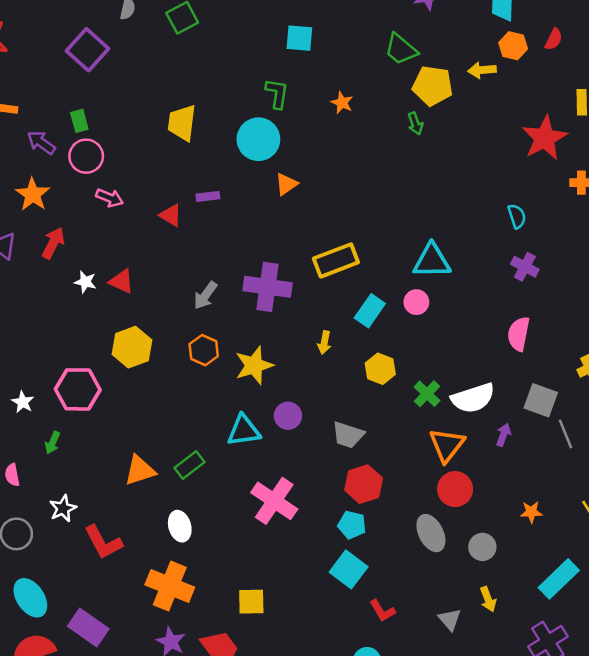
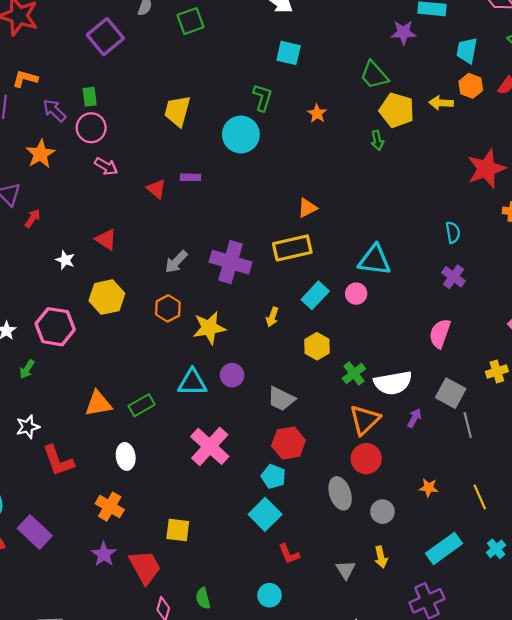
orange triangle: (286, 184) -> (307, 208), moved
red arrow: (53, 243) -> (33, 218), moved, size x0.7
white star: (85, 282) -> (65, 260), moved
orange cross: (170, 586) -> (110, 507), size x0.7

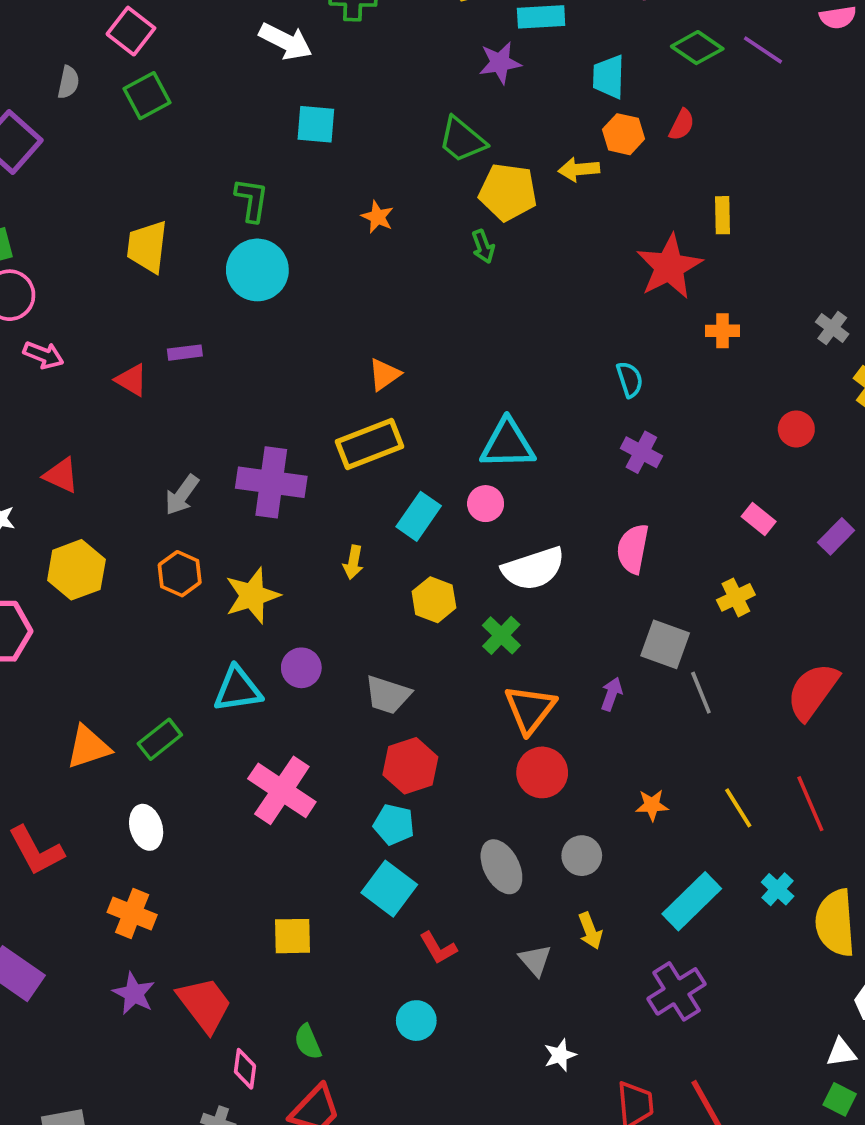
green L-shape: (263, 98) -> (252, 200), moved
white semicircle: (393, 383) -> (533, 569), moved
gray ellipse: (340, 493) -> (501, 867), moved
yellow square: (178, 530) -> (292, 936), moved

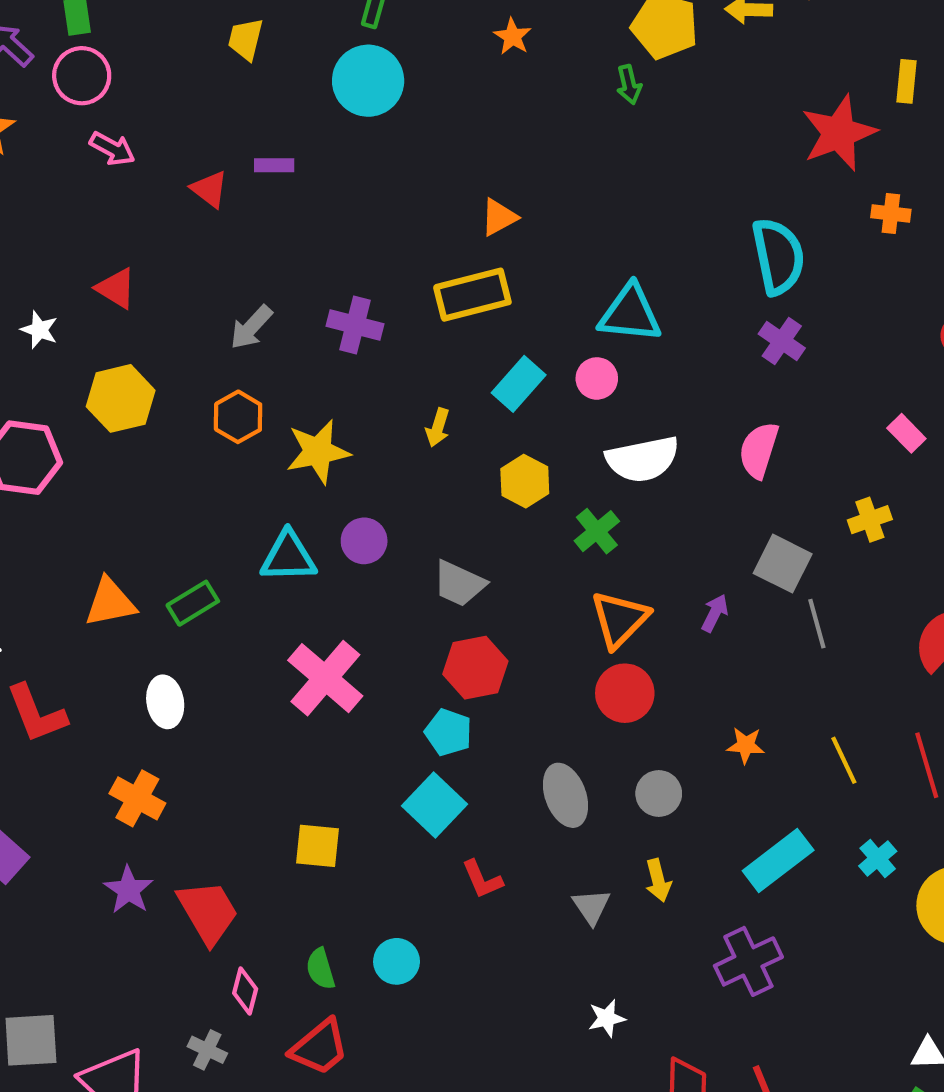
yellow trapezoid: (147, 247) -> (246, 39), size x0.7
cyan semicircle: (630, 379) -> (778, 256), size x1.8
purple cross: (271, 482) -> (355, 325), size x0.7
cyan circle: (416, 1021) -> (397, 961), moved

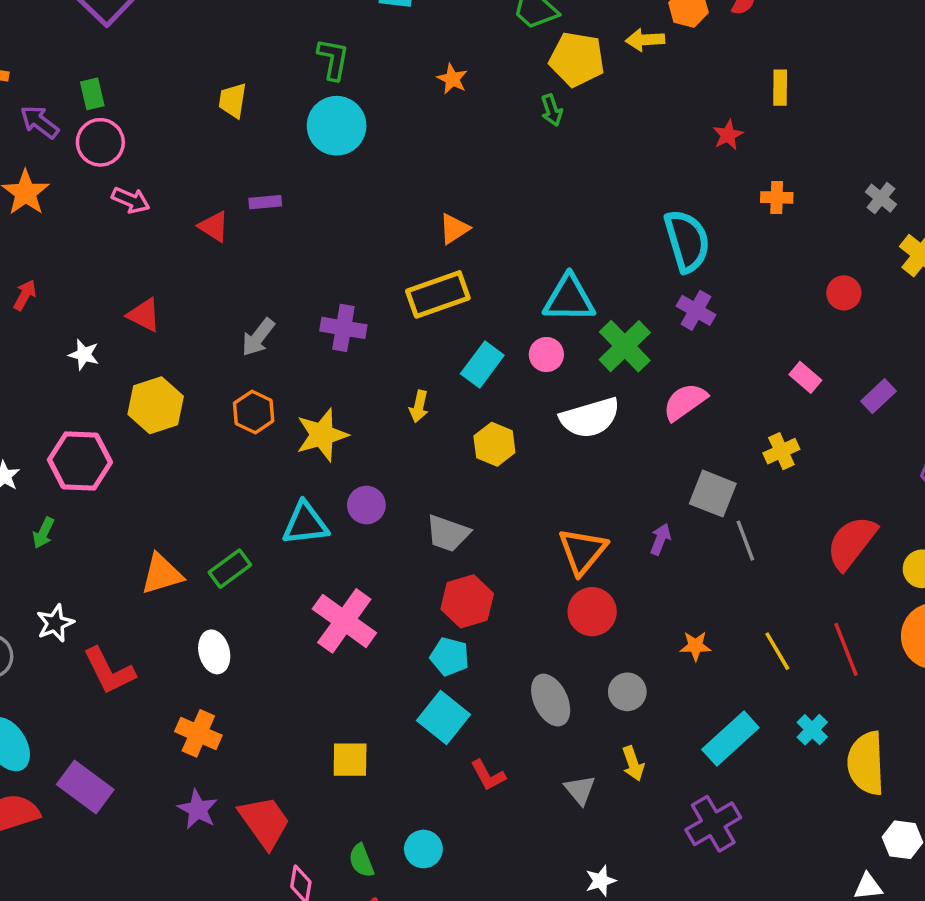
red star: (839, 133) -> (728, 135), size x0.5
pink semicircle: (759, 450) -> (685, 402), turned 42
green cross: (597, 531) -> (625, 346), moved, size x1.4

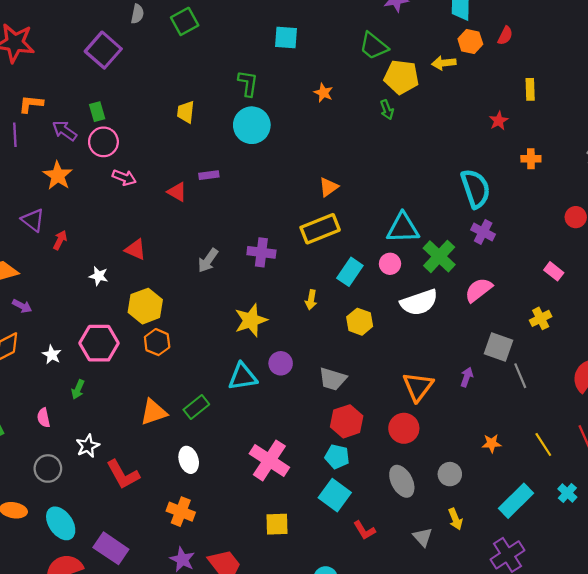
orange hexagon: (254, 412) -> (157, 342), moved
red circle: (592, 612) -> (404, 428), moved
pink cross: (344, 621) -> (269, 460), moved

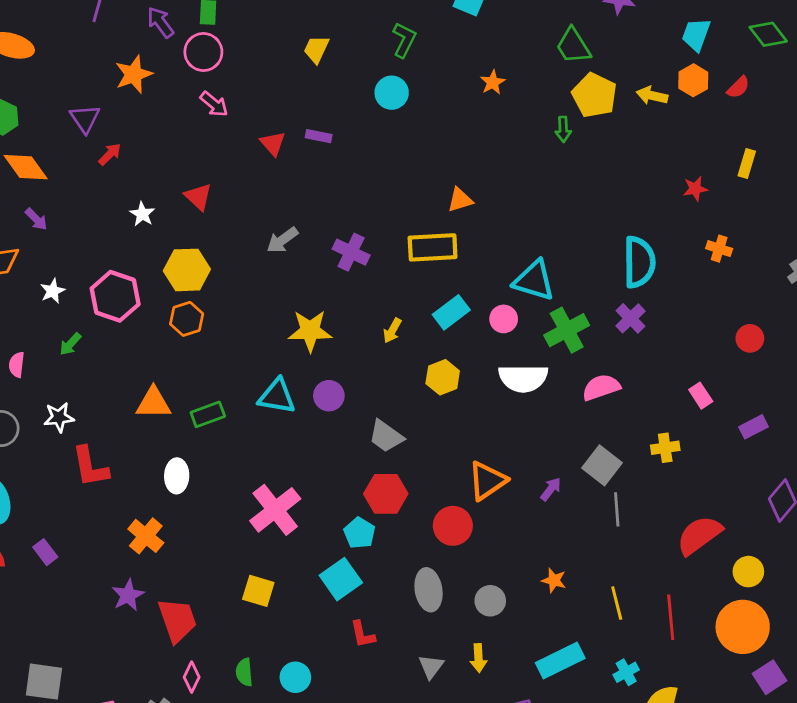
cyan circle: (252, 125) -> (392, 93), size x0.7
purple rectangle: (111, 548) -> (45, 552), size x0.6

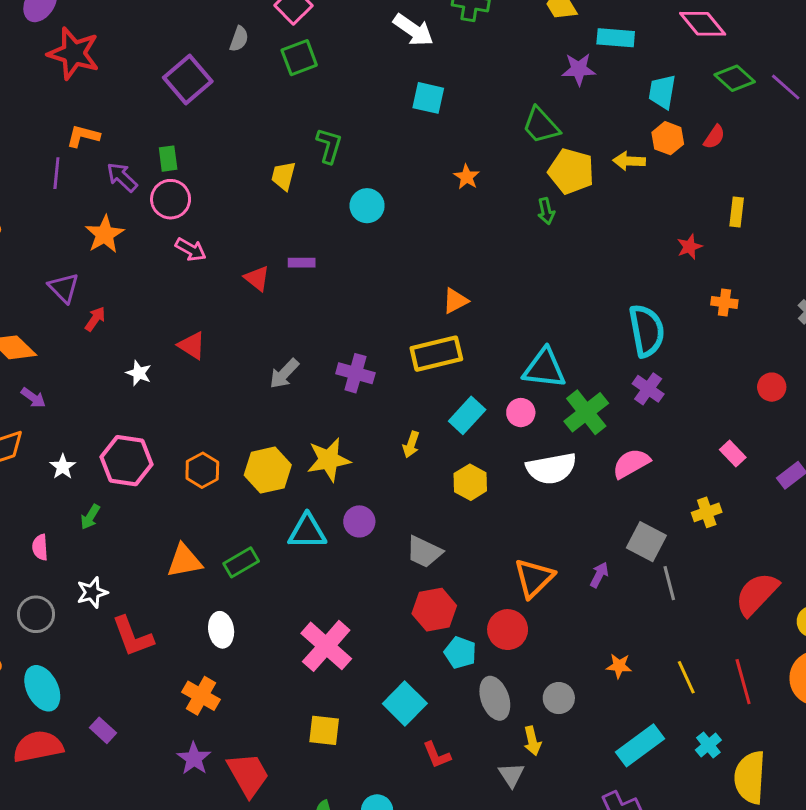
green L-shape: (404, 40) -> (329, 146), moved
yellow hexagon: (187, 270) -> (268, 470), moved
cyan pentagon: (359, 533) -> (460, 653), moved
yellow arrow: (478, 658) -> (532, 741), moved

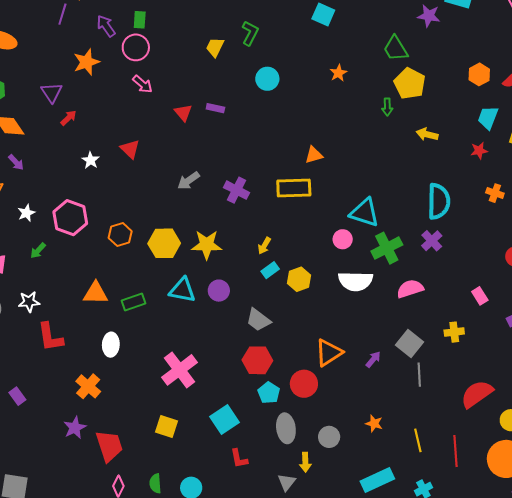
cyan trapezoid: (662, 92) -> (488, 118), moved
yellow arrow: (629, 161) -> (427, 134), moved
cyan rectangle: (467, 415) -> (270, 270), moved, size x0.7

